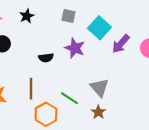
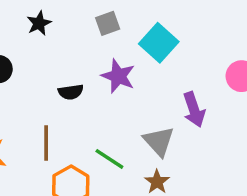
gray square: (68, 16) -> (108, 23), turned -32
purple arrow: (121, 44) -> (194, 110), moved, turned -60

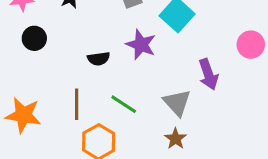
green line: (109, 159) -> (124, 104), moved

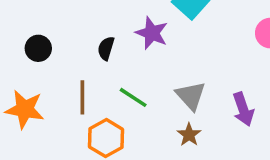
black circle: (34, 38) -> (38, 48), moved
black semicircle: (99, 59) -> (106, 48), turned 115
purple arrow: (208, 74) -> (243, 109), moved

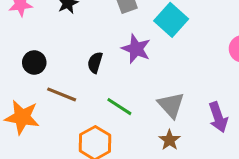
brown line: (82, 97) -> (62, 94), moved, turned -68

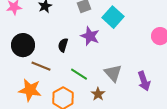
black circle: (34, 62) -> (23, 45), size x1.5
orange star: (22, 117) -> (30, 90), moved
brown star: (170, 140) -> (98, 94), moved

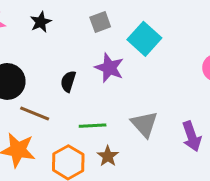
green line: (79, 74) -> (93, 126), turned -36
brown star: (98, 94) -> (108, 156), moved

